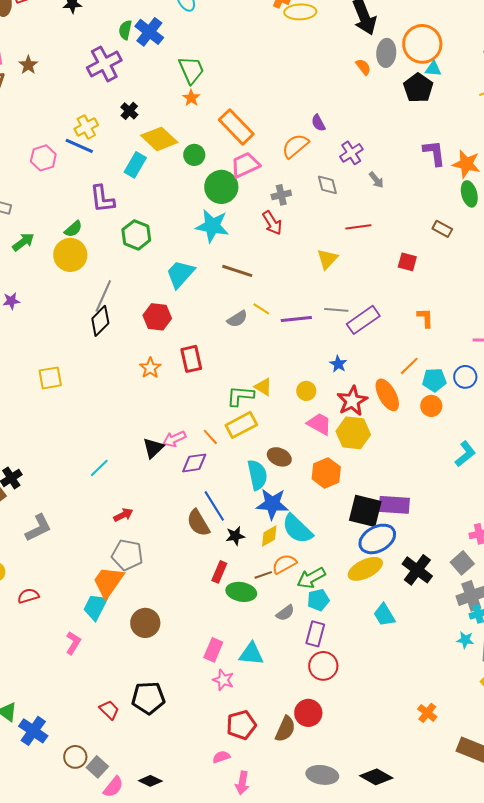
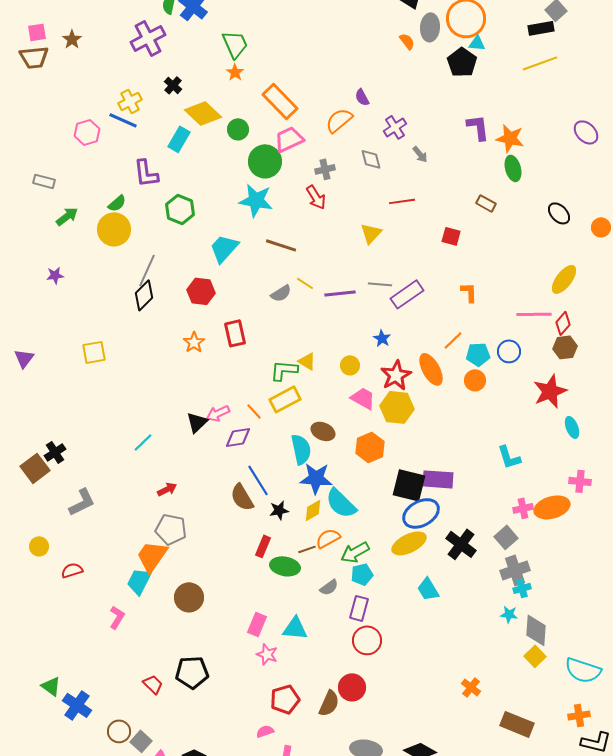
cyan L-shape: (465, 454) -> (509, 457), moved, turned 112

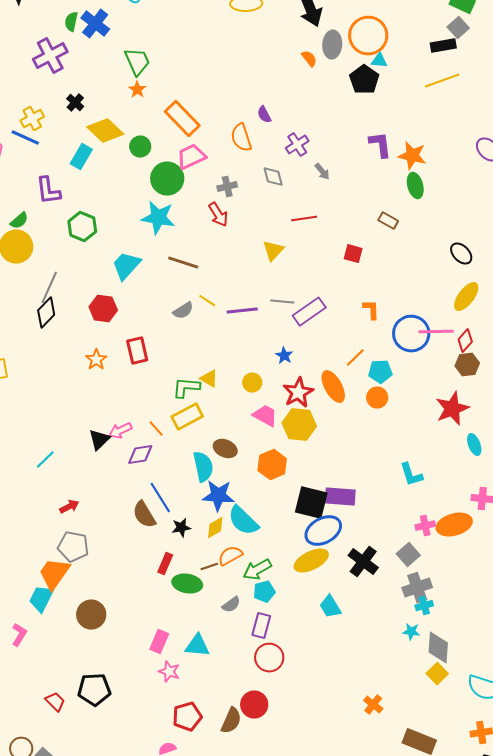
orange semicircle: (339, 120) -> (241, 138), turned -68
black ellipse: (559, 213) -> (461, 254), moved
blue circle: (509, 351) -> (411, 334), moved, size x1.6

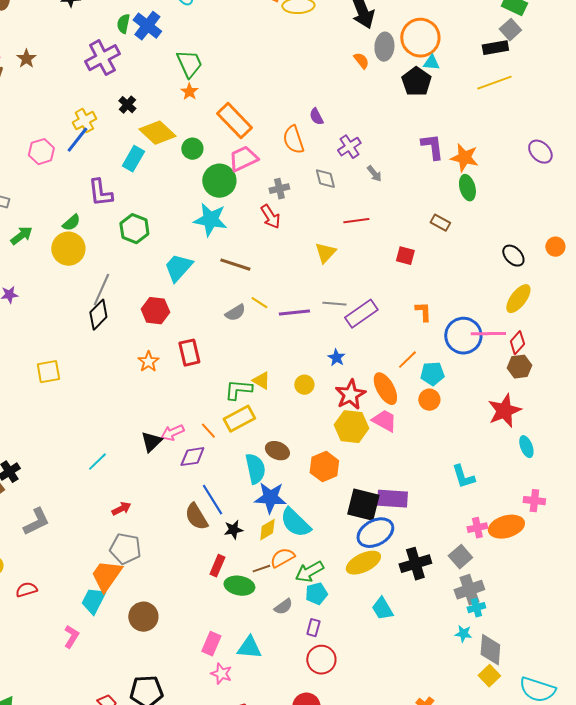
blue line: (25, 138) -> (77, 140), turned -76
pink trapezoid: (265, 416) -> (384, 421), moved
black cross: (363, 562) -> (415, 564), turned 36
purple rectangle: (261, 626) -> (313, 628), size x0.7

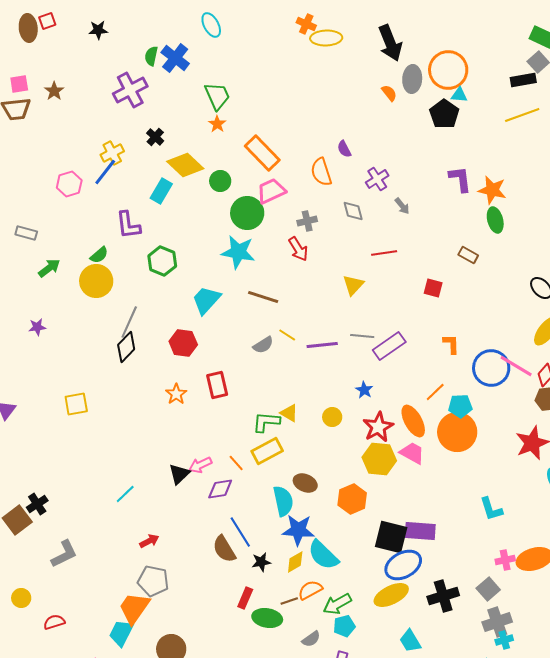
pink line: (488, 334) -> (516, 366), turned 32
orange circle: (429, 400) -> (457, 432), size x1.8

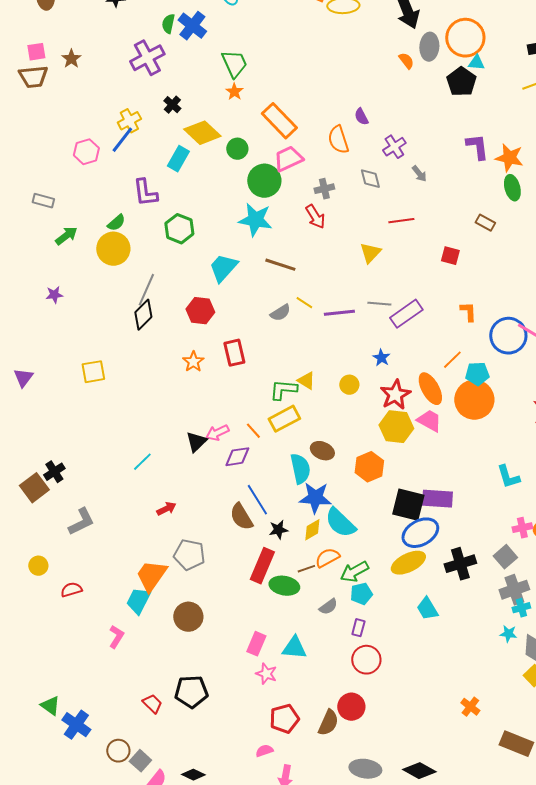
gray pentagon: (153, 581) -> (189, 555), moved
red rectangle: (245, 598) -> (262, 566), size x1.6

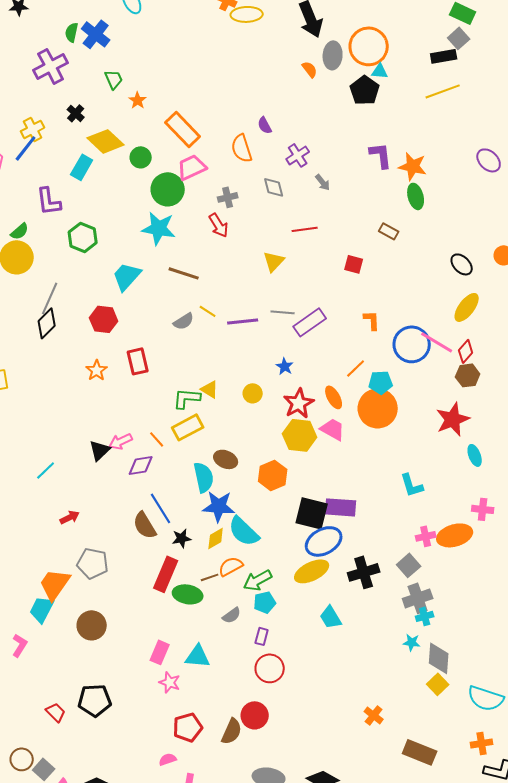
green trapezoid: (234, 64) -> (114, 79), moved, size x0.7
orange ellipse: (430, 389) -> (334, 397), size x0.7

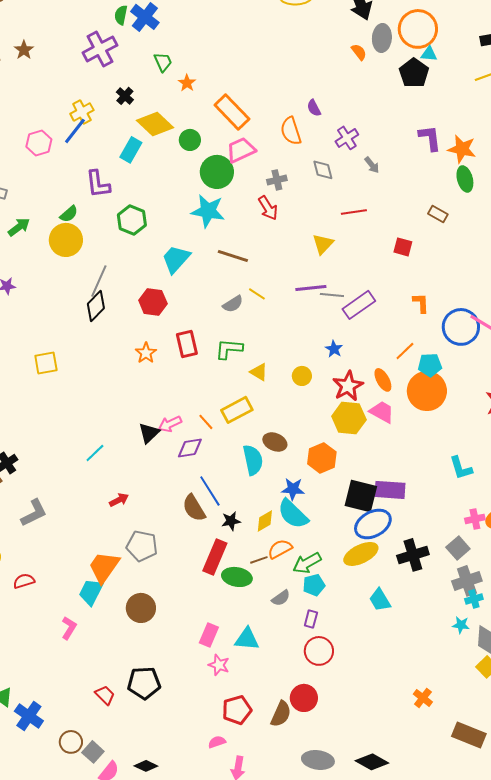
purple line: (243, 321) -> (311, 288), moved
green L-shape: (187, 398) -> (229, 349), moved
blue star: (219, 506) -> (293, 489), moved, size x0.7

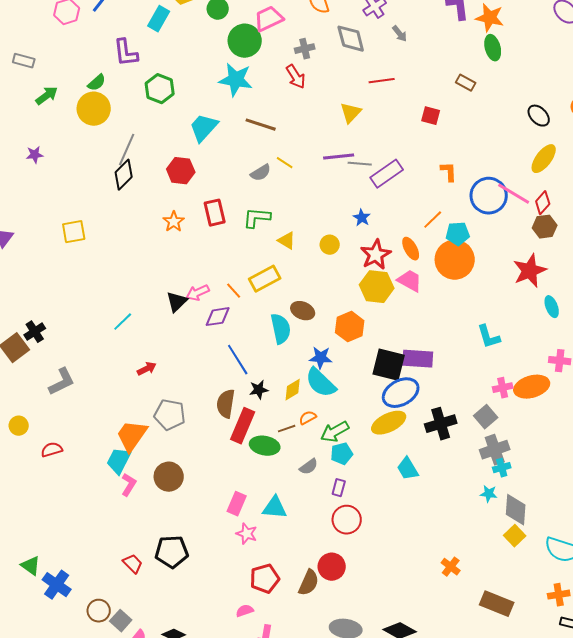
gray diamond: (323, 170) -> (351, 39), size x1.4
brown semicircle: (194, 508) -> (226, 404), moved, turned 40
orange semicircle: (280, 549) -> (308, 418), size x0.7
pink L-shape: (69, 628) -> (129, 485), moved

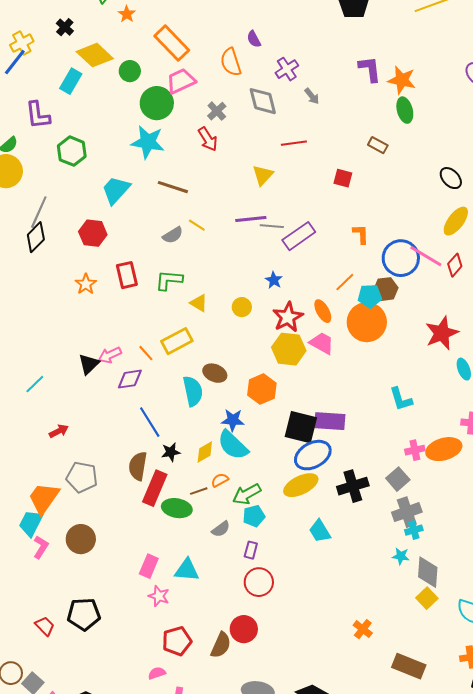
gray cross: (305, 49) -> (217, 111), turned -30
brown hexagon: (545, 227) -> (386, 289), moved

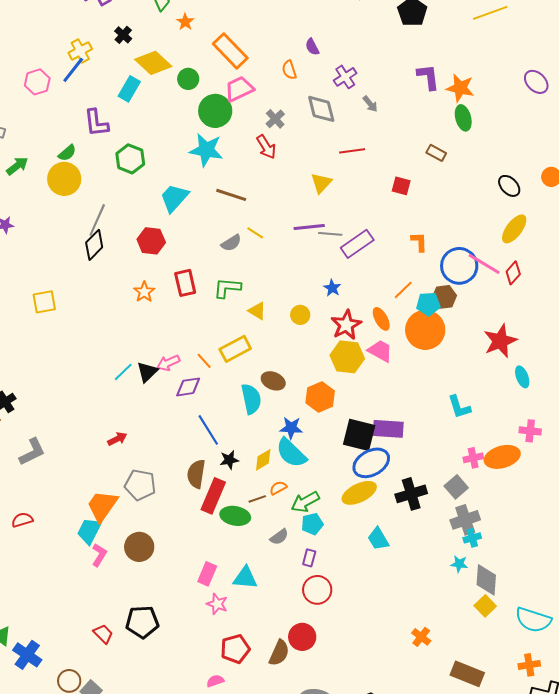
orange semicircle: (231, 62) -> (289, 70), size x0.7
cyan line: (35, 384) -> (123, 372), moved

